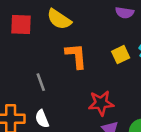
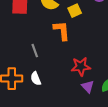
yellow square: (121, 55) -> (75, 11), moved

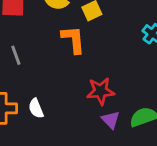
gray line: (35, 51) -> (16, 55), moved

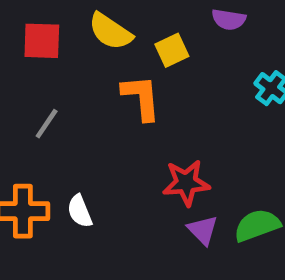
gray line: (16, 55) -> (47, 124), turned 54

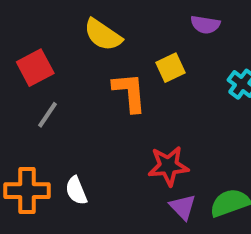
red square: (42, 41) -> (35, 68), moved, turned -30
yellow square: (172, 50) -> (170, 68), moved

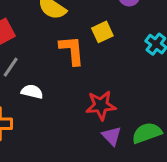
white semicircle: (76, 191) -> (32, 92), moved, turned 125

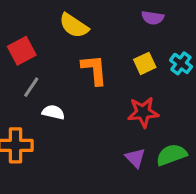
yellow square: (102, 32) -> (145, 63), moved
red star: (101, 105) -> (143, 112), moved

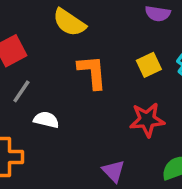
purple triangle: (135, 158) -> (113, 171), moved

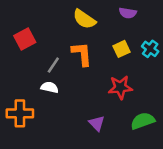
yellow semicircle: (69, 22) -> (84, 19), moved
gray line: (21, 91) -> (53, 65), moved

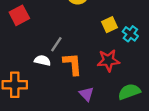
cyan cross: (150, 49) -> (130, 34), moved
orange L-shape: (82, 54) -> (73, 64), moved
gray line: (53, 65) -> (56, 44), moved

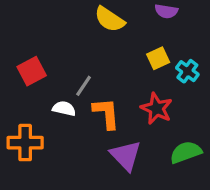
red square: (19, 15) -> (32, 71), moved
red star: (108, 60) -> (157, 108), turned 30
purple triangle: (86, 94) -> (126, 156), size x1.5

